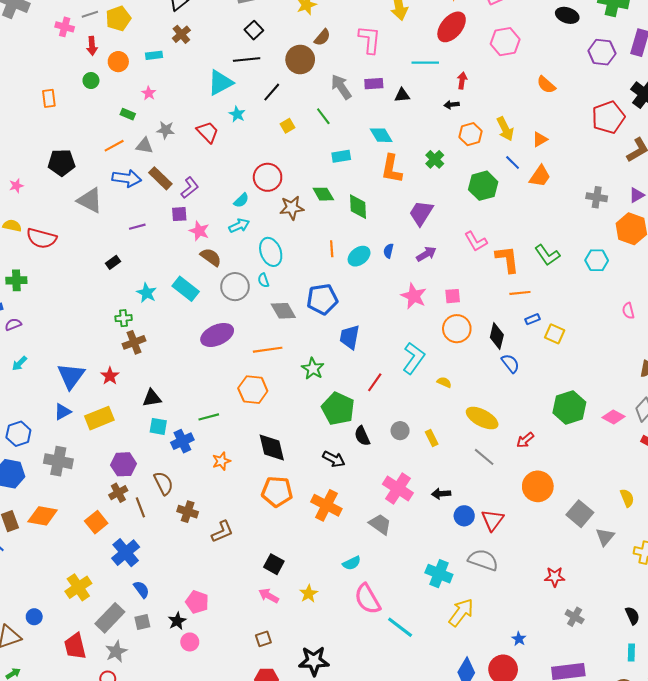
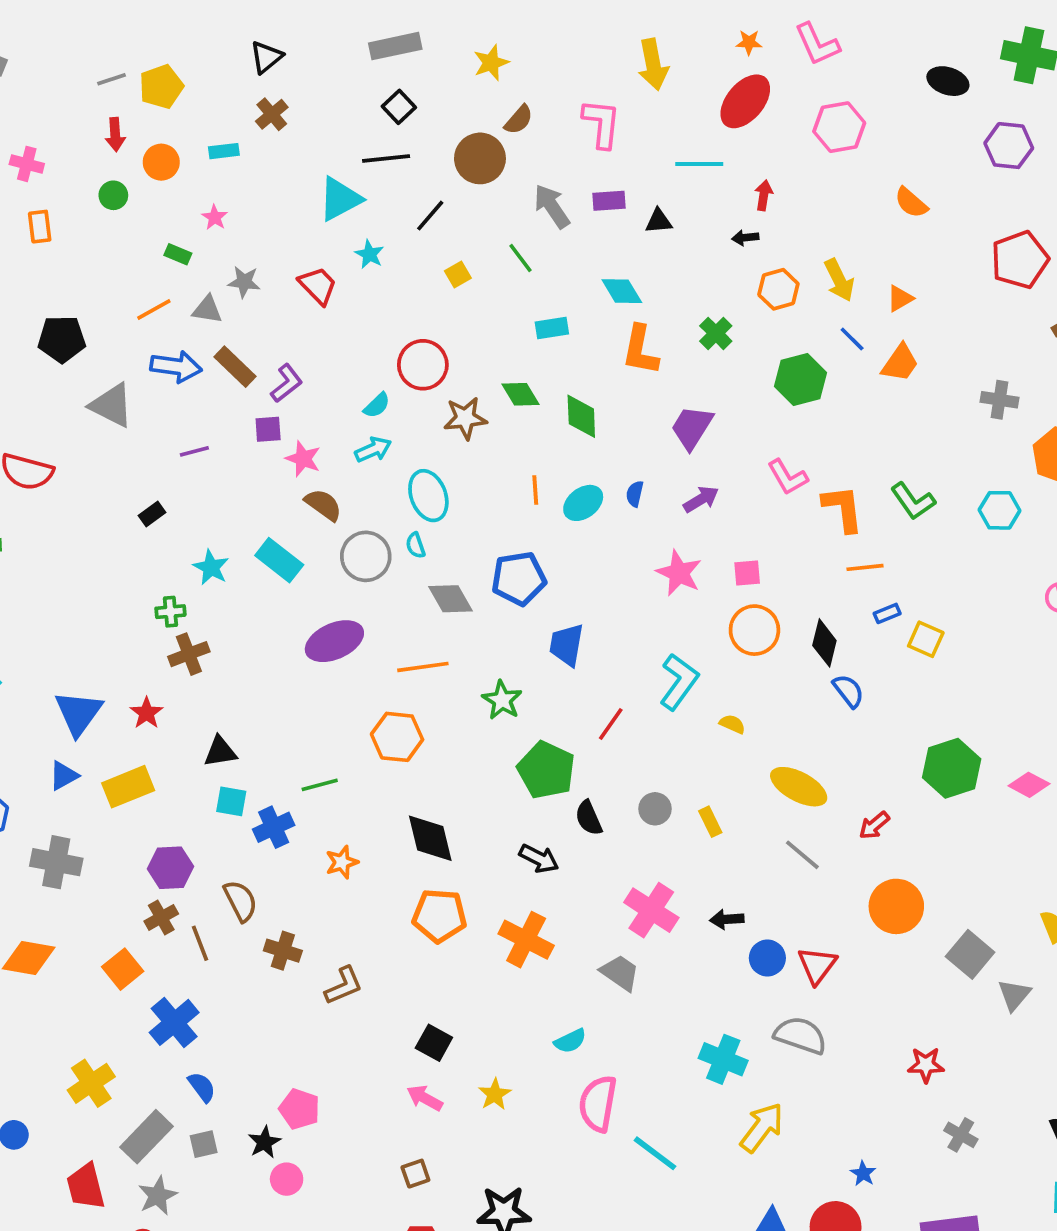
pink cross: (65, 27) -> (27, 164), moved
pink semicircle: (367, 599) -> (598, 1104), turned 40

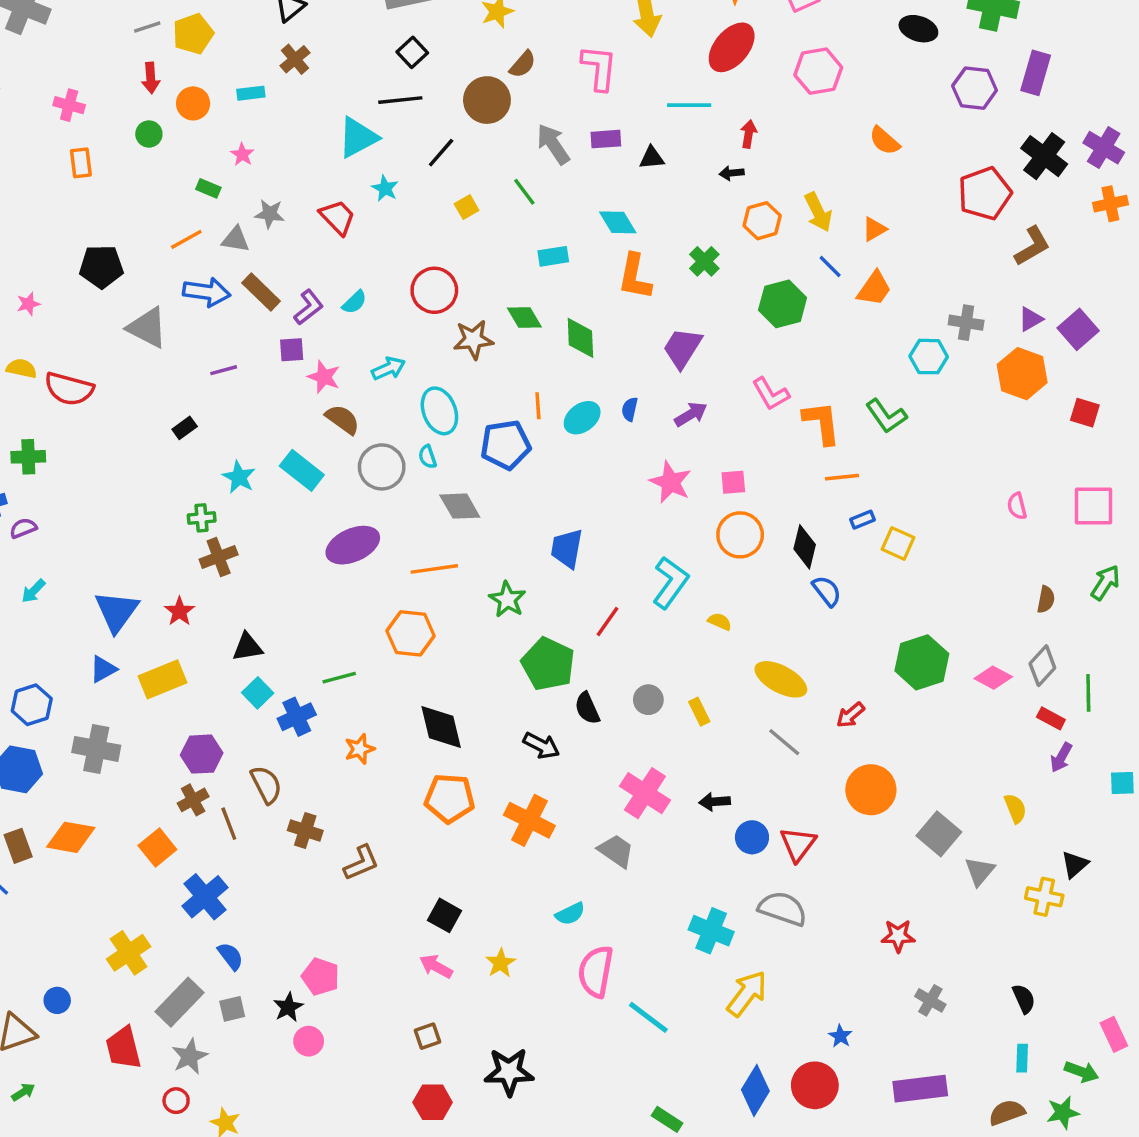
cyan semicircle: (377, 405) -> (354, 302), moved
cyan hexagon: (1000, 510) -> (929, 357), moved
blue pentagon: (519, 578) -> (506, 445), moved
cyan square: (231, 801) -> (258, 693), turned 36

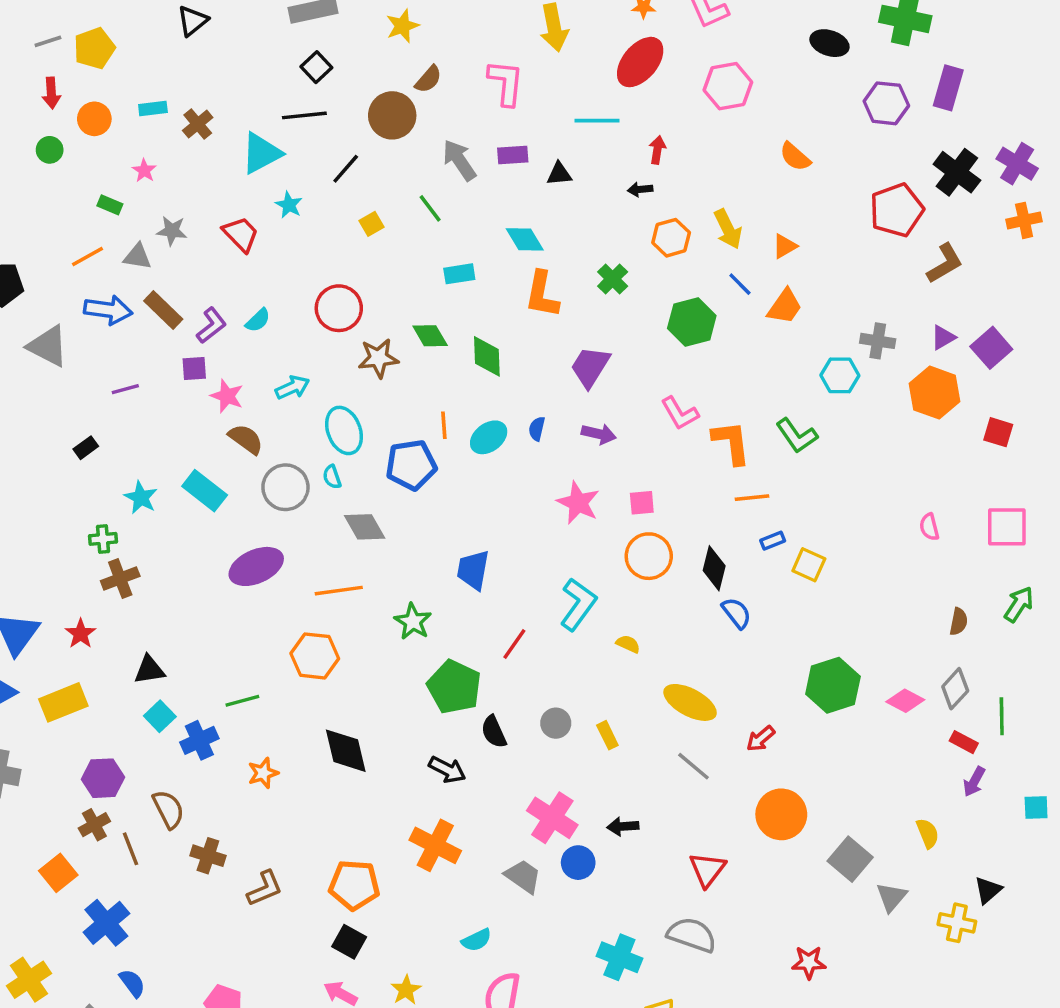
brown cross: (295, 59) -> (198, 124), moved
purple arrow: (691, 414) -> (599, 434), turned 44
orange pentagon: (450, 798) -> (354, 885), moved
blue circle: (752, 837) -> (578, 863), moved

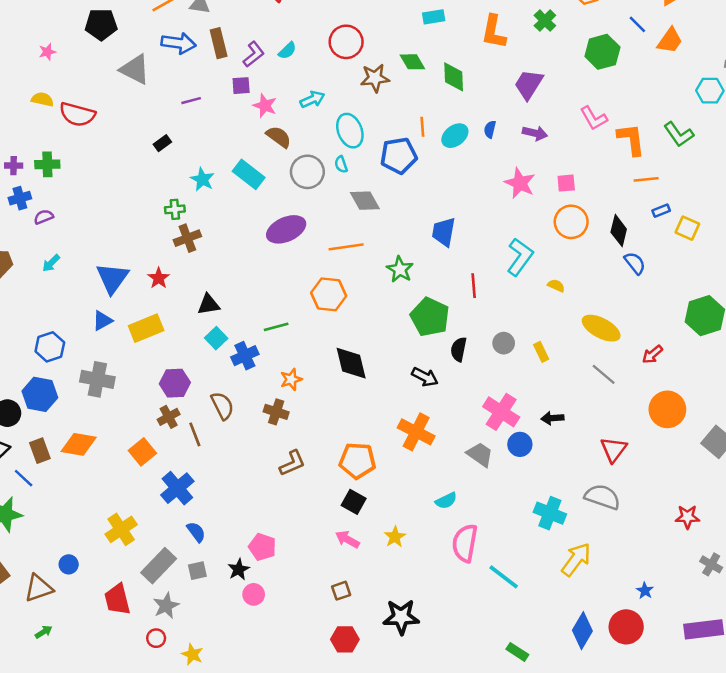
brown rectangle: (163, 310) -> (219, 43), turned 32
red line: (514, 644) -> (474, 286), turned -40
black semicircle: (494, 732) -> (459, 349), turned 35
brown cross: (208, 856) -> (276, 412), moved

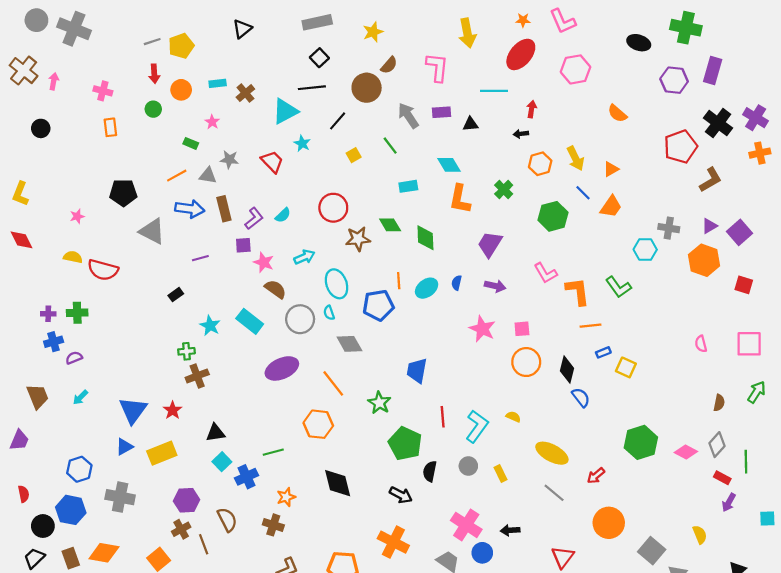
orange line: (346, 247) -> (333, 383), turned 60
cyan L-shape: (520, 257) -> (477, 426), moved

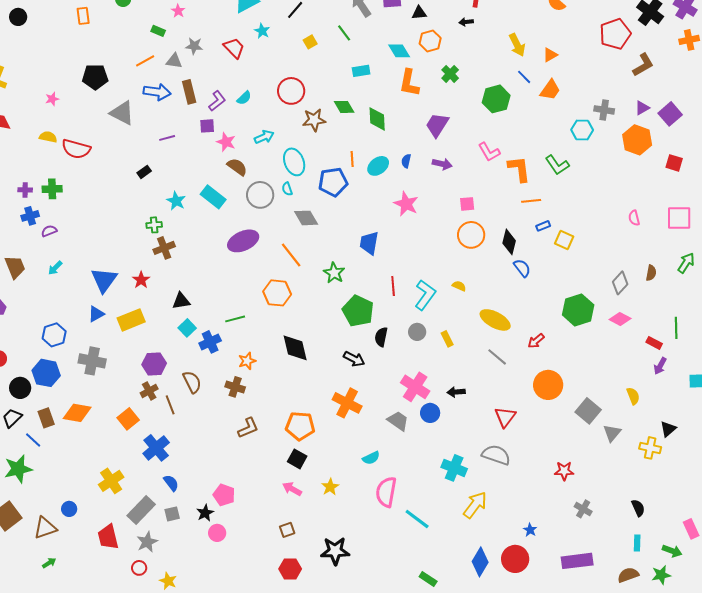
orange hexagon: (540, 164) -> (430, 41), moved
pink star: (482, 329) -> (406, 204), moved
gray diamond: (717, 445) -> (620, 283), moved

